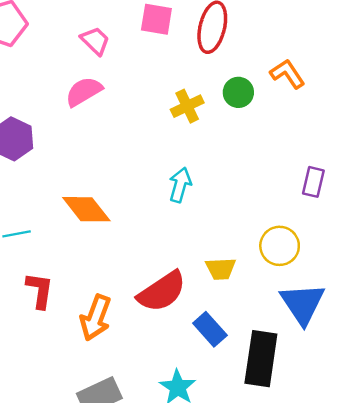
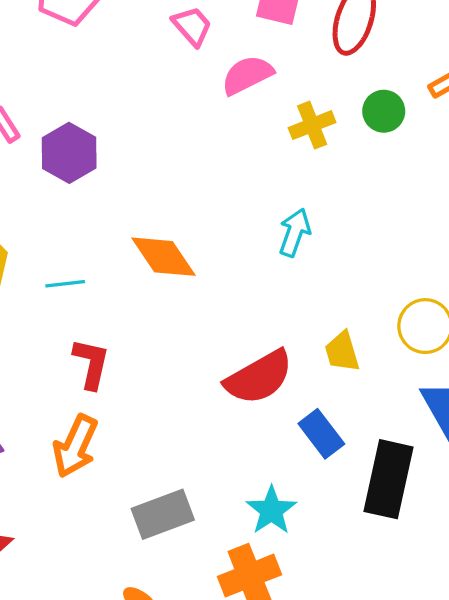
pink semicircle: (84, 92) -> (247, 75), moved
yellow trapezoid: (221, 269) -> (342, 352), turned 72
orange arrow: (96, 318) -> (75, 446), moved

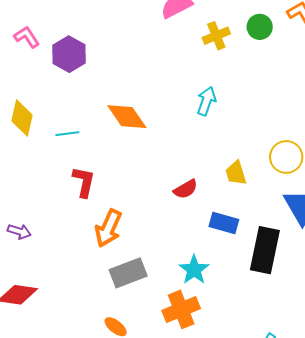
red semicircle: (259, 377) -> (186, 189), size x0.6
blue rectangle: (321, 434) -> (224, 223), turned -36
orange arrow: (75, 446) -> (108, 228), moved

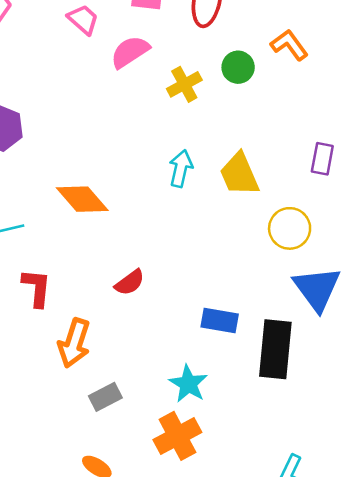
yellow trapezoid: (236, 173) -> (239, 174), moved, size x1.4
red semicircle: (186, 189) -> (130, 282), moved
gray rectangle: (128, 273) -> (105, 397), size x0.7

